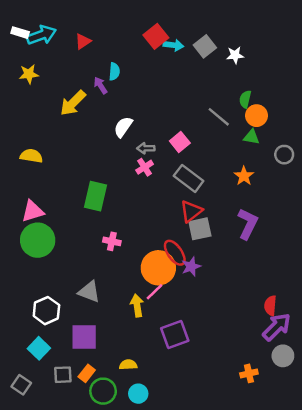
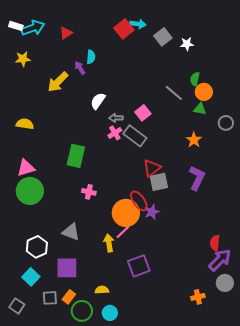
cyan arrow: (173, 45) -> (138, 24), moved
gray rectangle: (189, 178) -> (135, 136), moved

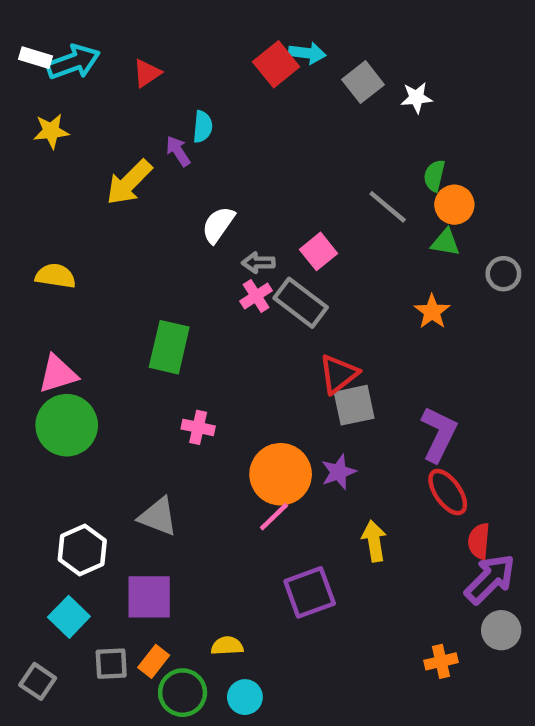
purple L-shape: (197, 178) -> (439, 434), moved
red ellipse: (139, 201) -> (448, 492), moved
yellow arrow: (109, 243) -> (374, 541), moved

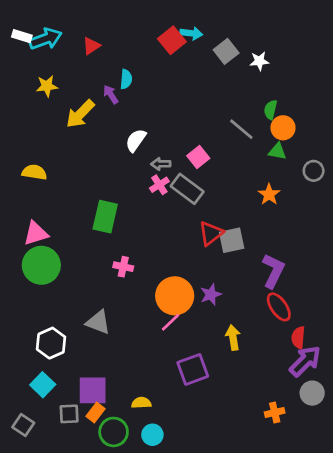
yellow star: (51, 131) -> (47, 86), moved
gray square: (354, 405) -> (232, 240), moved
purple square: (149, 597) -> (93, 390), moved

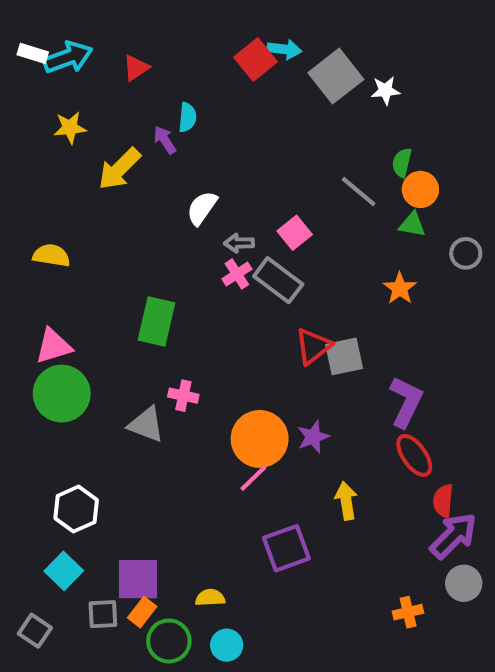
gray square: (226, 51) -> (336, 76), size x1.4
gray triangle: (98, 322) -> (146, 424), moved

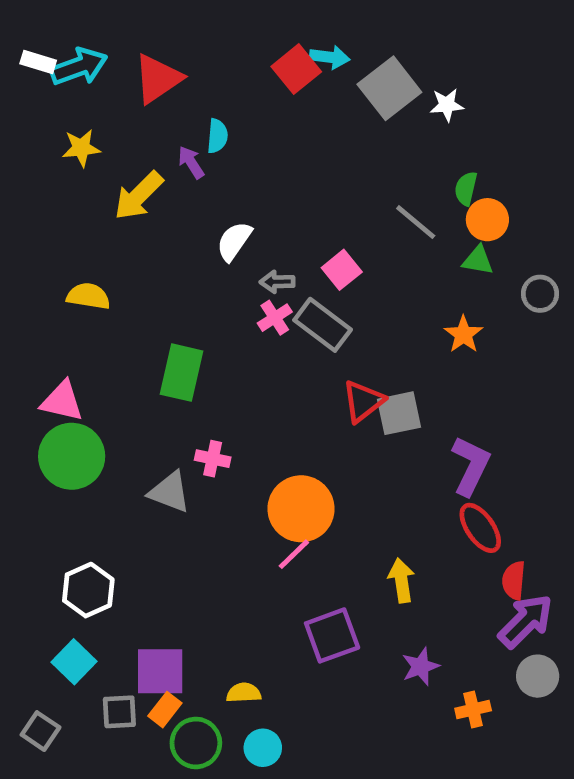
red triangle: (136, 68) -> (158, 79), size x1.6
yellow semicircle: (51, 255) -> (88, 296), moved
pink triangle: (53, 346) -> (62, 401), turned 30
purple star: (313, 437) -> (421, 667), moved

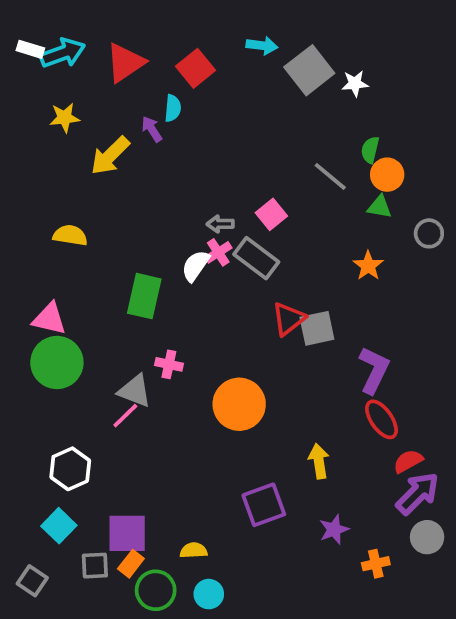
red square: (296, 69) -> (195, 68), moved
white semicircle: (234, 241) -> (195, 266), moved
pink line: (294, 554) -> (125, 416), moved
red semicircle: (514, 580) -> (408, 461), turned 56

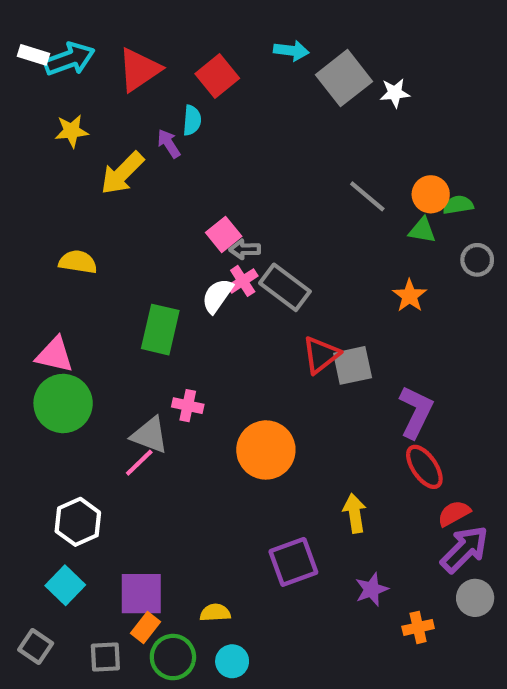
green semicircle: (370, 150) -> (458, 205), moved, turned 68
pink square: (271, 214) -> (224, 234), moved
gray square: (95, 566) -> (105, 657), moved

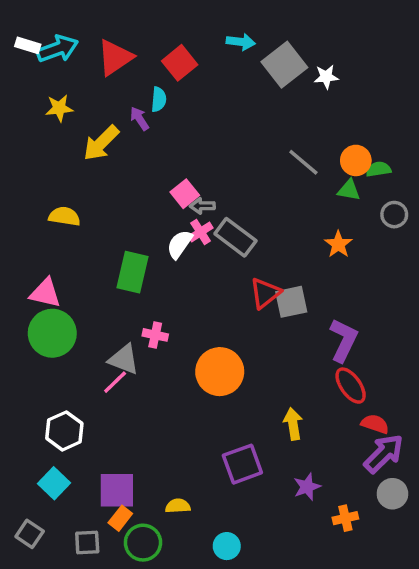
red semicircle: (454, 513) -> (375, 424), turned 48
cyan circle: (232, 661) -> (227, 546), moved

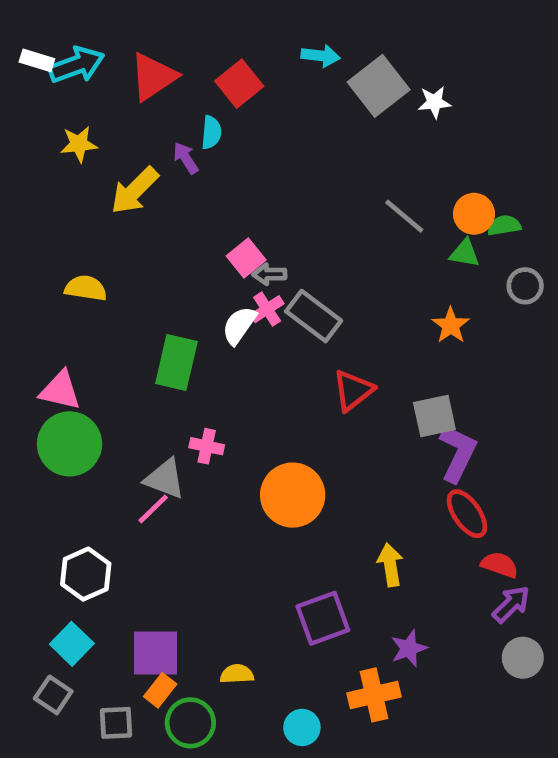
gray square: (291, 302) -> (434, 416), moved
purple arrow: (384, 454) -> (511, 604), size x0.7
orange cross: (345, 518) -> (374, 695), moved, size x1.5
gray square: (30, 534) -> (53, 695), moved

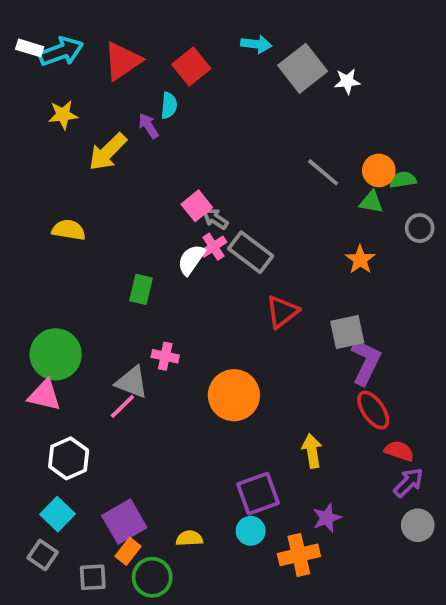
gray arrow: (269, 274) -> (215, 219), turned 35
green rectangle: (176, 363) -> (141, 289), size x0.7
pink triangle: (60, 390) -> (44, 395), moved
purple square: (156, 653) -> (124, 522), turned -30
cyan circle: (302, 727) -> (251, 531), moved

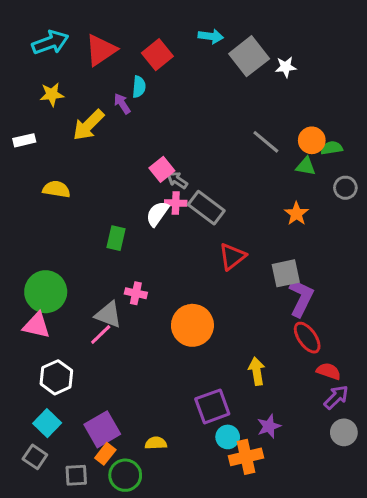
white rectangle: (30, 48) -> (24, 140), moved, turned -30
pink cross: (213, 247) -> (176, 203), turned 35
cyan circle: (251, 531) -> (228, 437), moved

